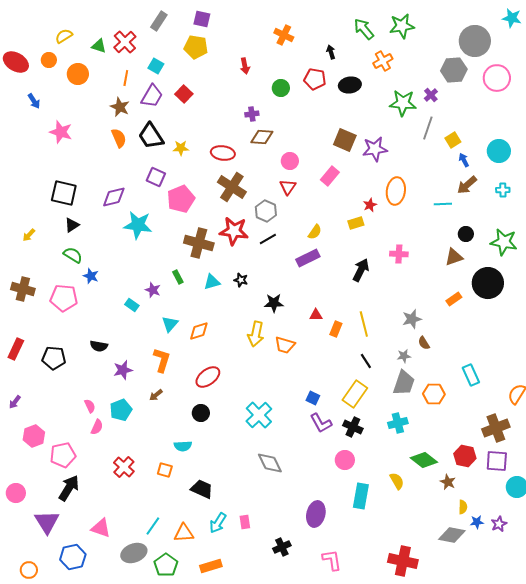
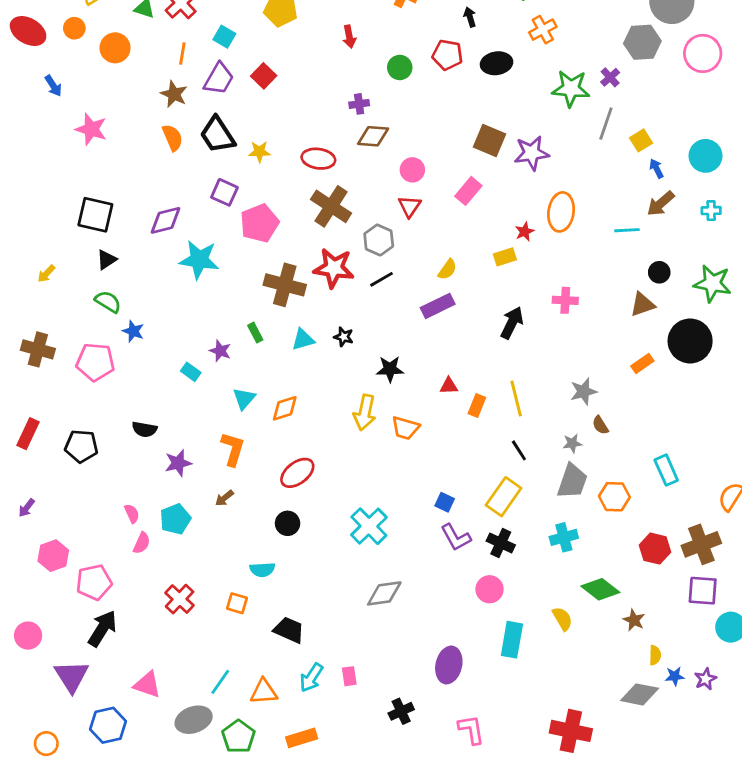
red hexagon: (465, 456) -> (655, 549), moved
gray diamond: (270, 463) -> (384, 593), turned -72

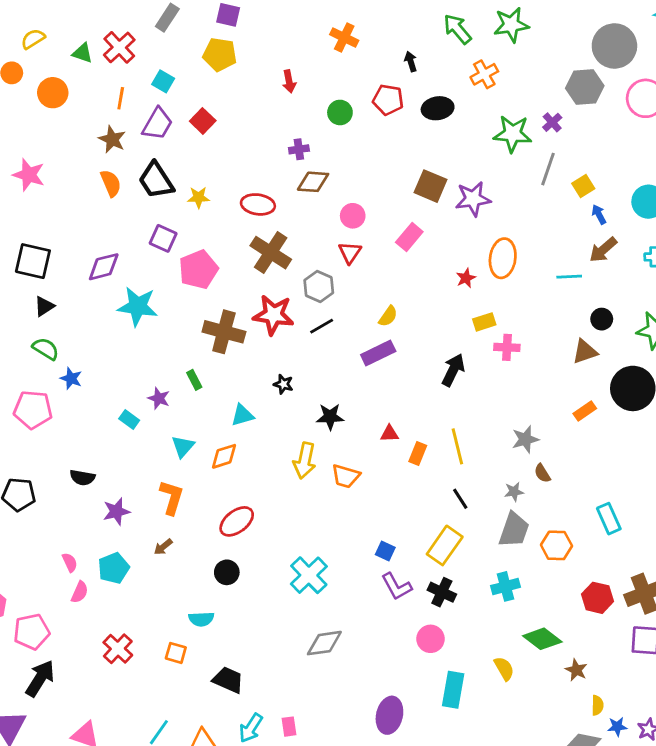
yellow rectangle: (505, 257) -> (484, 322), moved
cyan triangle: (303, 340) -> (242, 415), moved

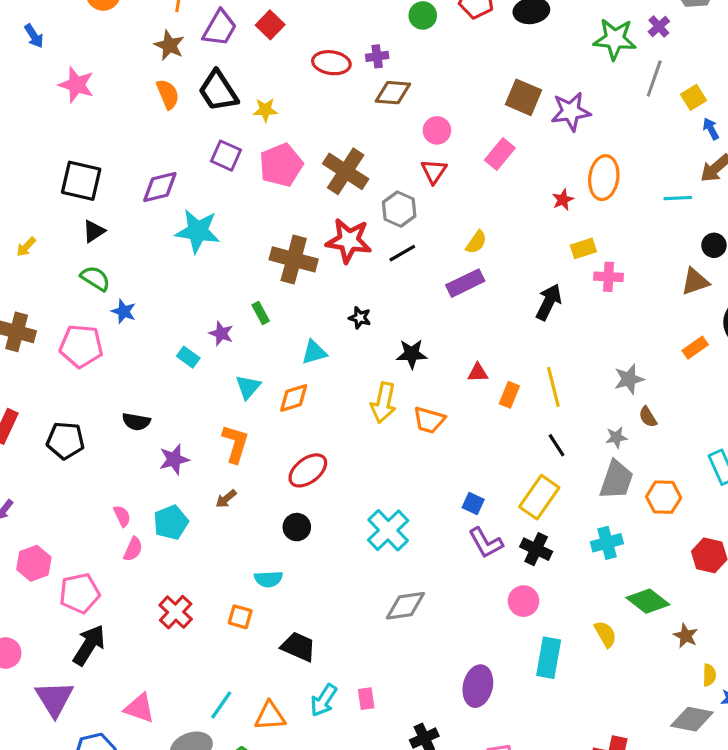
red ellipse: (258, 204) -> (331, 63), moved
pink pentagon: (198, 270) -> (281, 165), moved

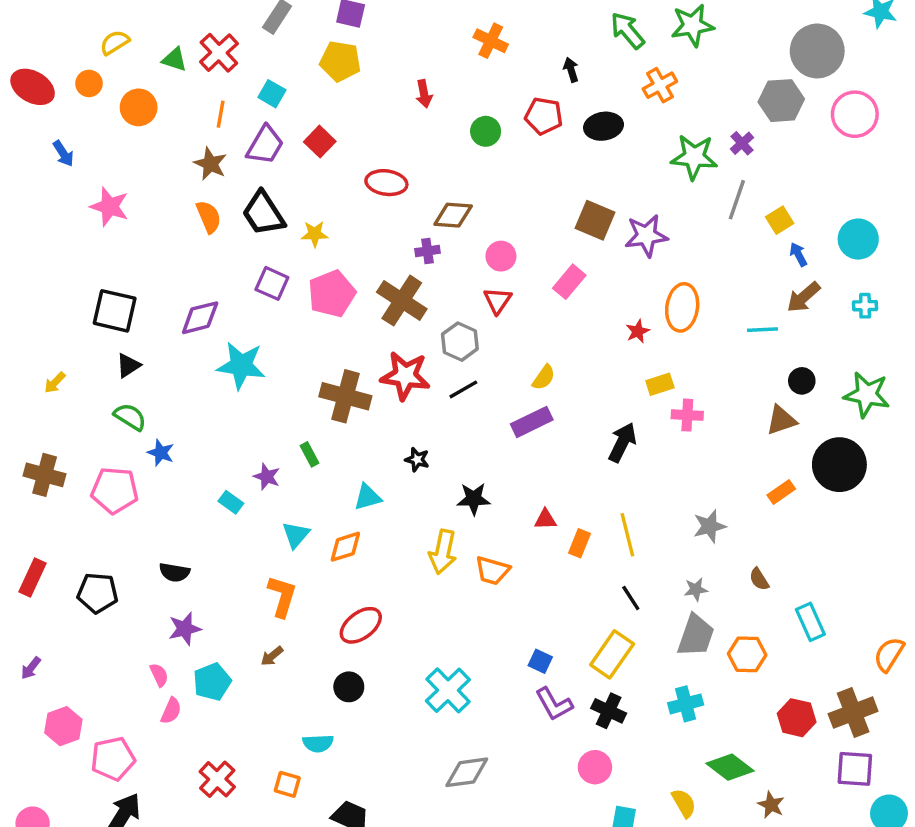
purple cross: (377, 56) -> (427, 251), moved
brown semicircle: (648, 417) -> (759, 579), moved
purple star: (174, 459) -> (185, 629), moved

